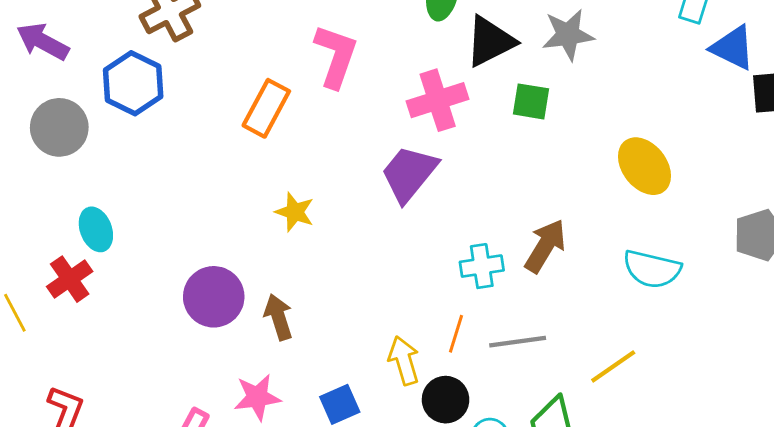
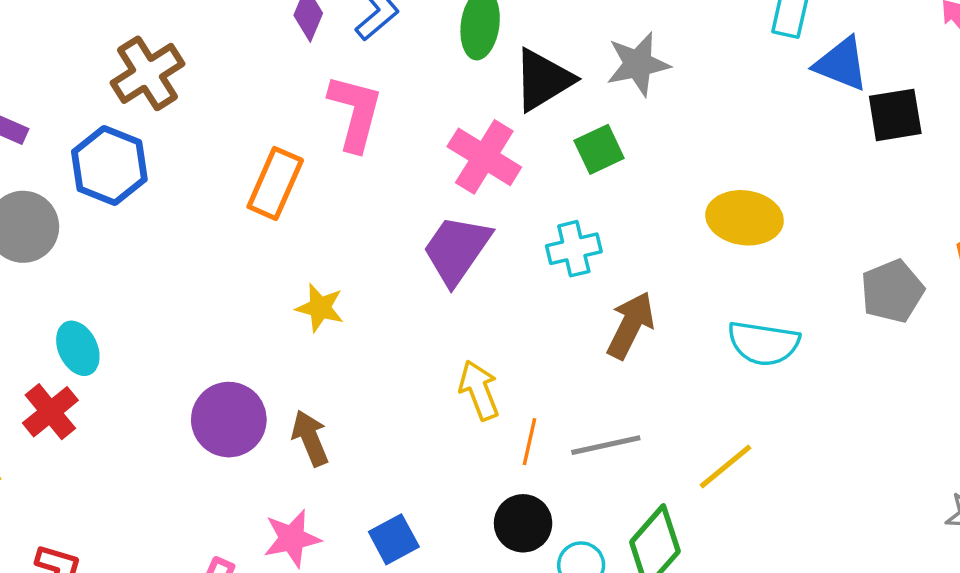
pink cross: (438, 100) -> (484, 157), turned -36
green square: (531, 101) -> (599, 149), turned -30
yellow ellipse: (645, 166) -> (745, 218), turned -40
cyan cross: (482, 266) -> (574, 249), moved
yellow arrow: (404, 360) -> (479, 390), moved

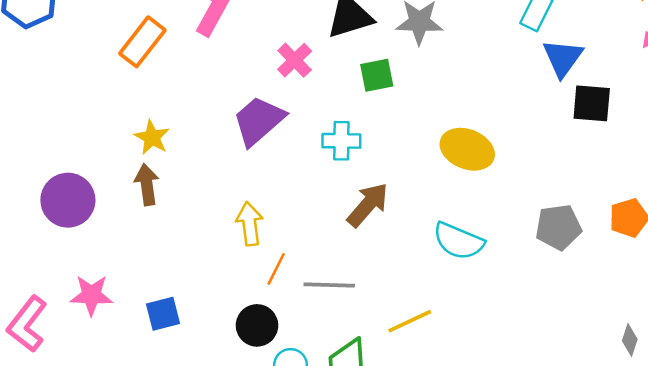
blue triangle: (841, 64) -> (563, 58), turned 30
pink cross: (484, 157) -> (295, 60), size x0.7
brown arrow: (310, 438) -> (147, 185), moved

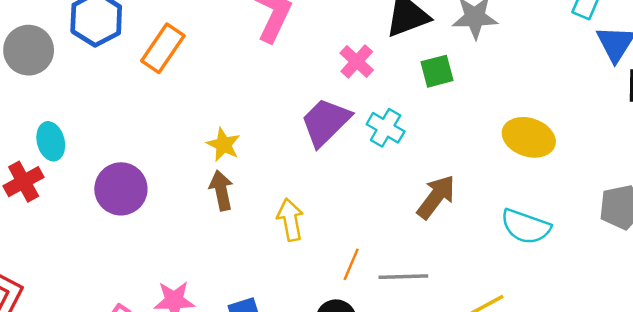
orange rectangle: (142, 42) -> (163, 48), moved
cyan cross: (341, 141) -> (386, 128), moved, turned 33
purple circle: (68, 200) -> (121, 189), moved
yellow arrow: (250, 224) -> (290, 220), moved

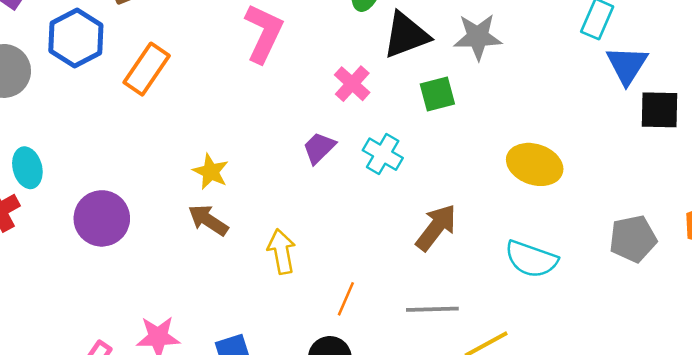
purple trapezoid: (326, 122) -> (319, 148), size x0.6
brown arrow: (221, 190) -> (208, 220), turned -45
gray line: (403, 277) -> (432, 309), moved

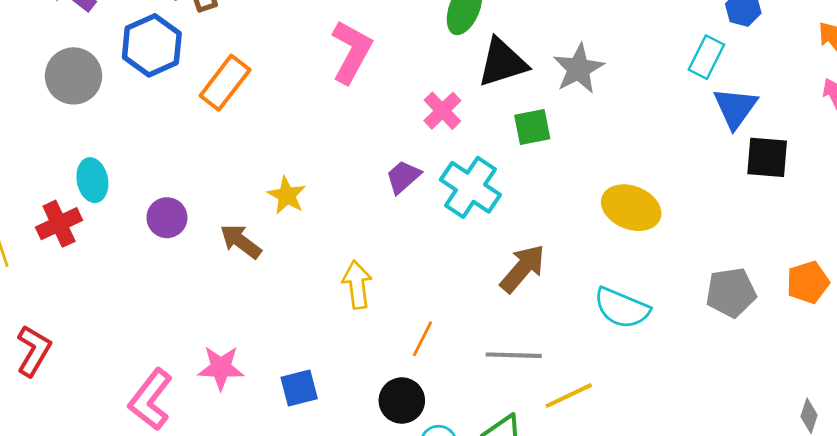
gray star: (478, 37) -> (579, 69), turned -30
cyan cross: (383, 154) -> (470, 187), size x1.4
purple circle: (102, 218) -> (167, 218), moved, size x0.7
brown arrow: (208, 220) -> (241, 241), moved

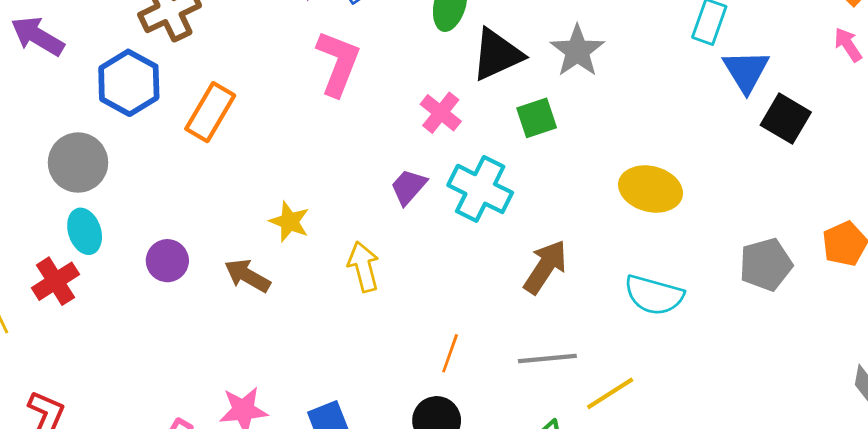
gray circle: (74, 76) -> (78, 163), moved
black square: (767, 157) -> (786, 119), turned 33
yellow arrow: (357, 285) -> (363, 267), moved

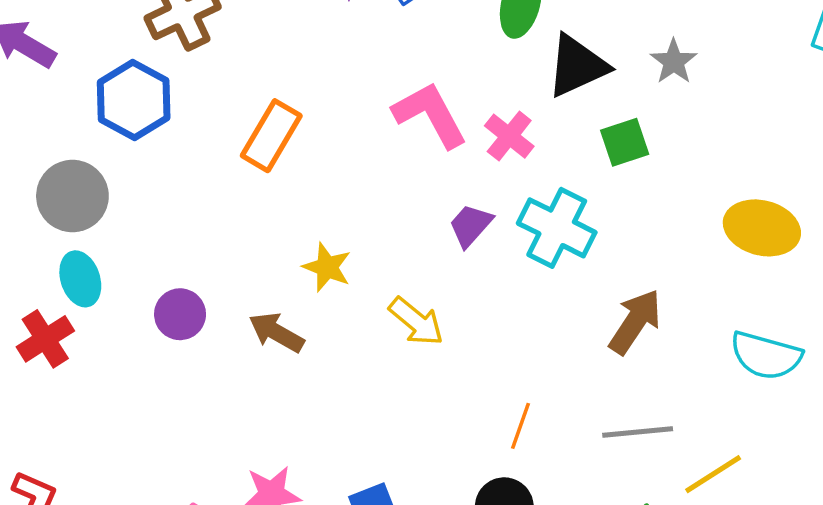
gray star: (577, 51) -> (674, 62), size x0.7
pink L-shape: (338, 63) -> (430, 115), moved, turned -50
orange rectangle: (210, 112) -> (271, 136), moved
yellow arrow: (363, 267) -> (416, 321), turned 144

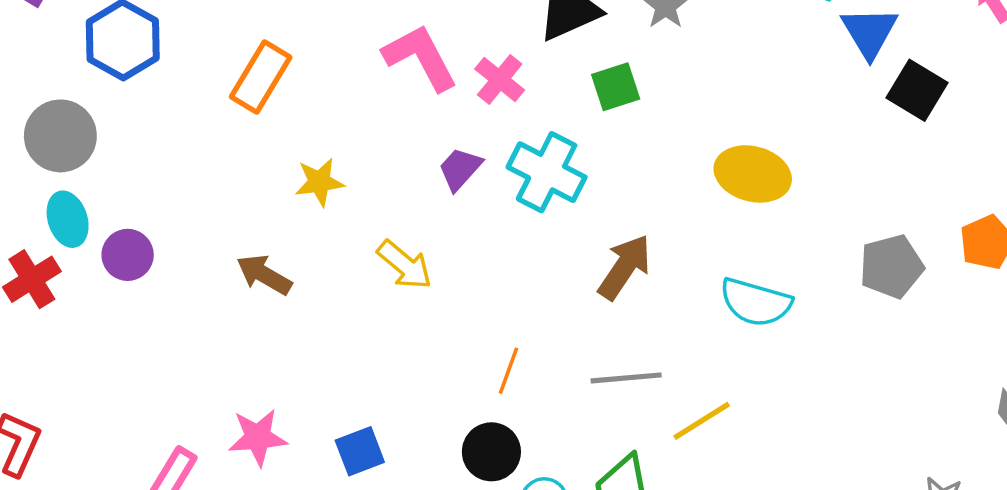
yellow star: (327, 267) -> (319, 182), moved, turned -30
purple circle: (180, 314) -> (128, 255), moved

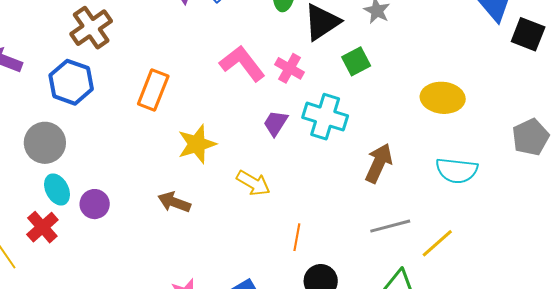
yellow star: (319, 182) -> (197, 144), size x1.4
orange line: (508, 371) -> (297, 237), moved

